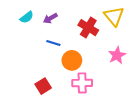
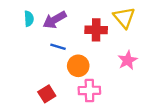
cyan semicircle: (27, 17) -> (29, 19), turned -56
purple arrow: (50, 18) -> (55, 20), size x1.5
red cross: (88, 28) -> (96, 30), turned -30

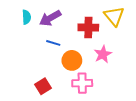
pink star: (128, 60) -> (103, 54), moved

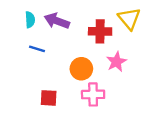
purple arrow: (50, 18) -> (57, 21), turned 50
blue line: (53, 43) -> (37, 49), moved
red square: (43, 86) -> (49, 98), turned 35

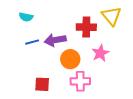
cyan semicircle: (30, 20) -> (26, 17), turned 104
purple arrow: (57, 21) -> (55, 40), moved, turned -30
blue line: (37, 49) -> (32, 42), turned -32

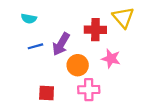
purple arrow: (55, 40) -> (61, 44), turned -50
pink star: (100, 53) -> (111, 59), turned -30

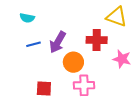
yellow triangle: (123, 17) -> (117, 17), turned -30
red cross: (95, 30) -> (97, 40), moved
pink star: (111, 59) -> (122, 59), moved

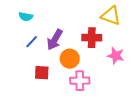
blue line: (33, 44) -> (32, 42), turned -32
red square: (44, 88) -> (42, 73), moved

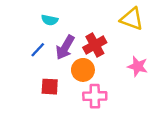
cyan semicircle: (26, 17) -> (50, 20), moved
red cross: (92, 38) -> (95, 45), moved, turned -30

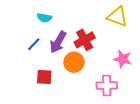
pink cross: (95, 96) -> (107, 85), moved

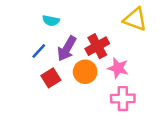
pink star: (123, 59) -> (118, 68), moved
red square: (44, 77) -> (51, 78), moved, turned -35

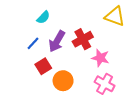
cyan semicircle: (51, 21) -> (43, 17), turned -56
orange circle: (85, 72) -> (63, 81), moved
pink cross: (123, 99) -> (105, 84), turned 30

